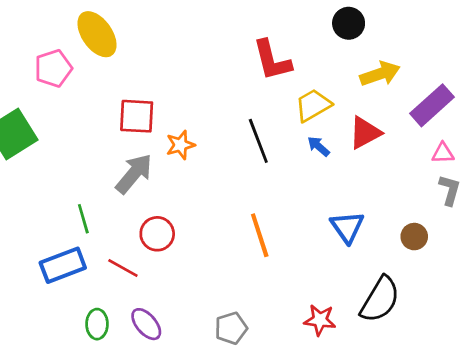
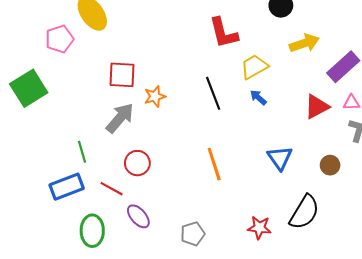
red triangle: (365, 133) -> (317, 107), moved
green ellipse: (97, 324) -> (92, 231), size x1.4
purple ellipse: (146, 324) -> (138, 216), moved

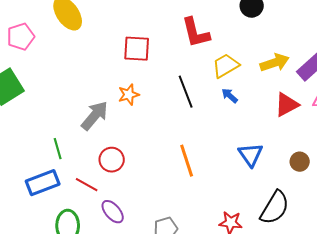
pink pentagon: (59, 39) -> (21, 37), moved
yellow arrow: (304, 43) -> (275, 63), moved
red square: (122, 75) -> (137, 49), moved

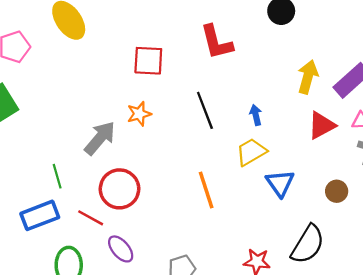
yellow arrow: (275, 63) -> (308, 77), turned -56
yellow trapezoid: (226, 66) -> (251, 152), moved
blue arrow: (230, 96) -> (256, 115), turned 36
red circle: (112, 160) -> (119, 189), size x1.4

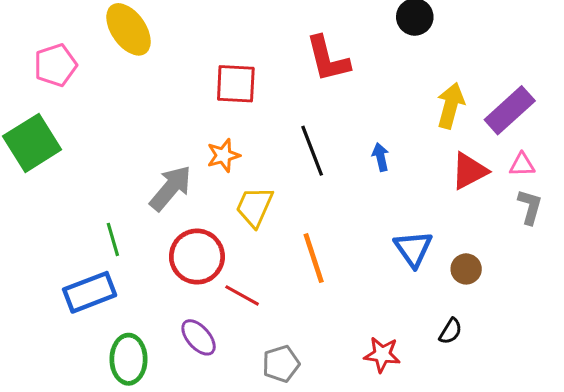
yellow trapezoid: (251, 152) -> (255, 207), moved, turned -36
brown circle: (337, 191) -> (466, 269), moved
red line: (91, 218) -> (242, 295), moved
black semicircle: (308, 244) -> (451, 331), size x0.5

